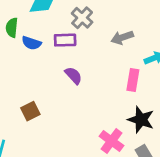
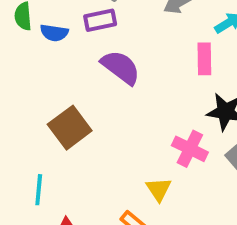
purple semicircle: (73, 75) -> (121, 67), size x1.5
brown square: (30, 111) -> (70, 128), size x1.5

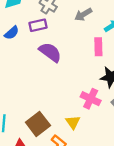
blue semicircle: (54, 33) -> (12, 33), turned -49
brown square: (70, 128) -> (38, 124), moved

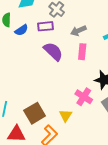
gray arrow: (83, 14) -> (78, 31), moved
pink rectangle: (98, 47) -> (82, 52), moved

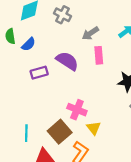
purple rectangle: (45, 26) -> (39, 73), moved
pink cross: (84, 97) -> (77, 110), moved

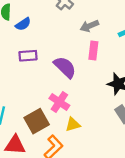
purple semicircle: (67, 61) -> (65, 67), moved
yellow triangle: (94, 128) -> (73, 124), turned 40

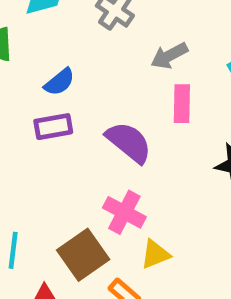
blue semicircle: (23, 24) -> (59, 82), moved

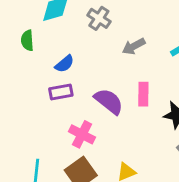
pink rectangle: (182, 104) -> (143, 94), moved
pink cross: (124, 212) -> (82, 134), moved

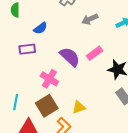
purple rectangle: (61, 92) -> (27, 49), moved
pink rectangle: (143, 94) -> (95, 53), turned 49

